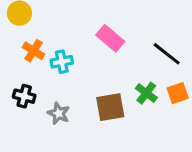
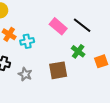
black line: (167, 54) -> (82, 25), moved
green cross: (146, 93) -> (78, 51), moved

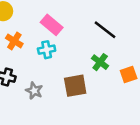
pink rectangle: (58, 26) -> (52, 25), moved
cyan cross: (27, 41) -> (47, 50), moved

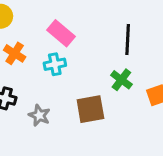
black line: (105, 30) -> (128, 39), turned 55

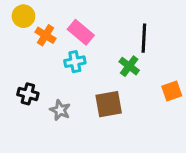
orange cross: (15, 53) -> (46, 35), moved
green cross: (121, 80) -> (129, 66), moved

